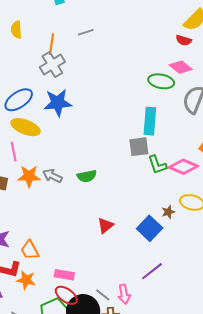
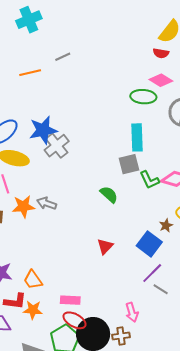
orange line: (52, 44) -> (30, 73), turned 75
gray cross: (52, 65) -> (57, 146), moved
green semicircle: (87, 176) -> (109, 194), moved, turned -120
purple line: (152, 271) -> (152, 273), moved
gray line: (103, 295) -> (161, 289), moved

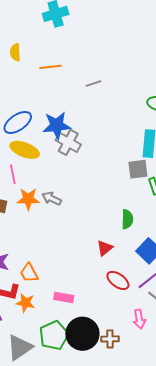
gray line: (63, 57) -> (93, 84), moved
gray cross: (57, 146) -> (68, 142), turned -30
green semicircle: (109, 194) -> (127, 219), moved, turned 42
pink arrow: (132, 312) -> (139, 319), moved
red ellipse: (75, 320) -> (118, 280), moved

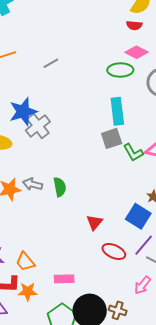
gray cross: (68, 142) -> (38, 126), turned 35
green semicircle: (127, 219) -> (60, 187), moved
pink arrow: (139, 319) -> (142, 285), turned 60
brown cross: (110, 339) -> (118, 310), turned 30

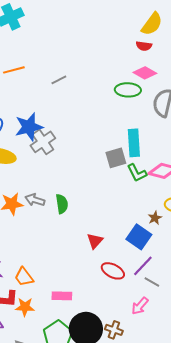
cyan rectangle: (117, 111) -> (134, 143), moved

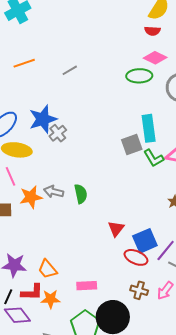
gray cross: (43, 142) -> (58, 133), size x0.7
blue square: (139, 237) -> (145, 241), moved, turned 35
brown cross: (114, 330) -> (139, 290), moved

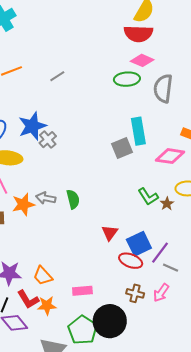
red semicircle: (152, 31) -> (138, 34), size x1.8
green L-shape: (154, 158) -> (148, 197), moved
red L-shape: (32, 292) -> (28, 299), turned 60

